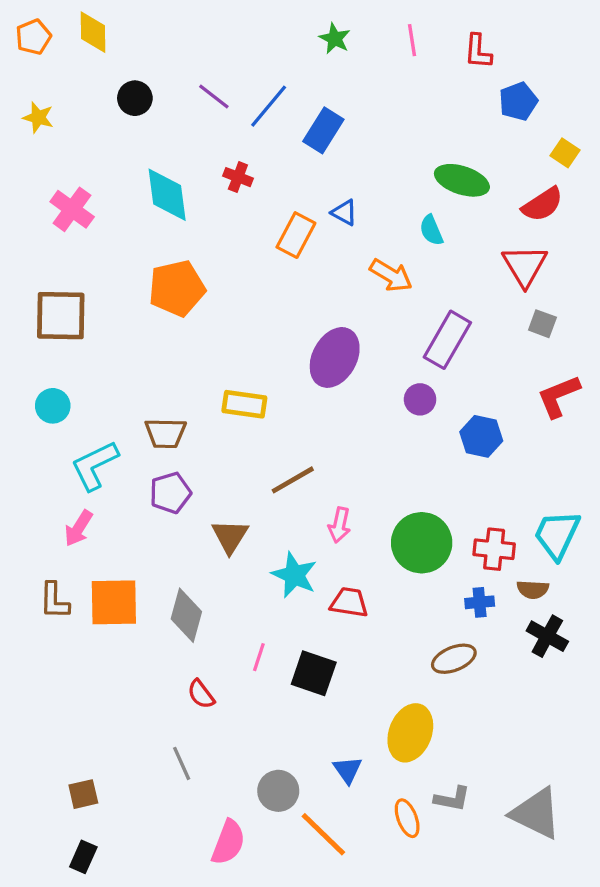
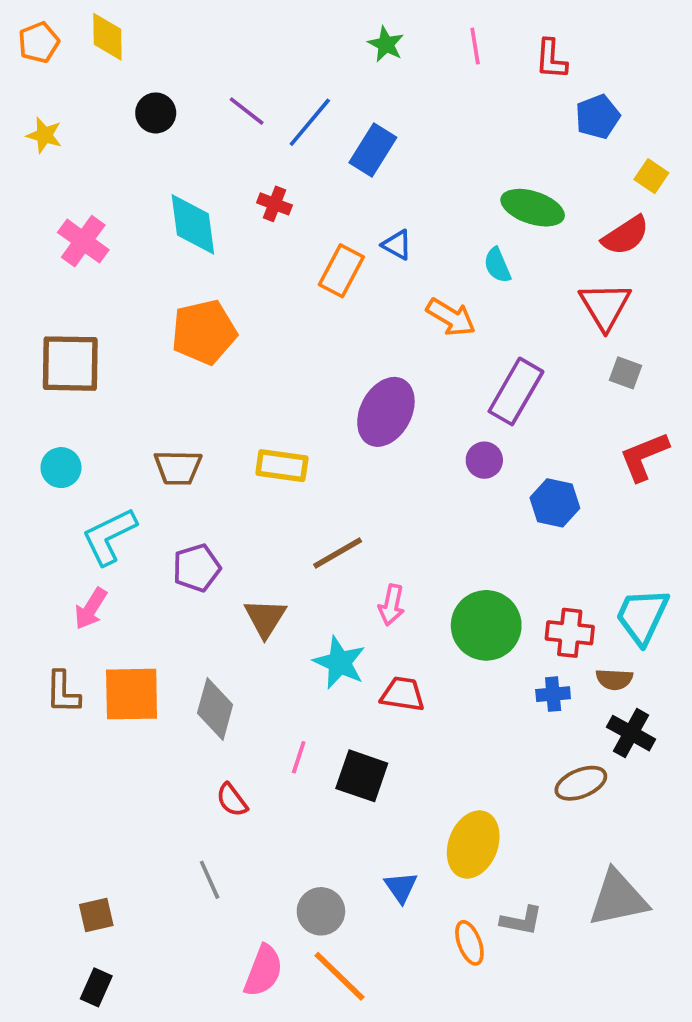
brown trapezoid: (165, 433) -> (178, 468), moved
brown ellipse: (454, 659) -> (581, 783), moved
gray triangle: (536, 813) -> (618, 898), moved, turned -38
orange line: (323, 834) -> (340, 976), moved

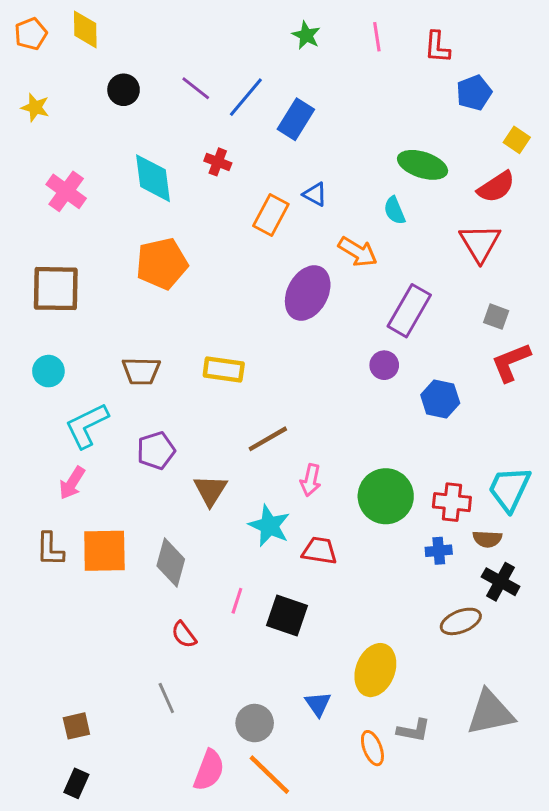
gray square: (625, 373) -> (496, 317), moved
purple ellipse: (386, 412) -> (308, 293), moved

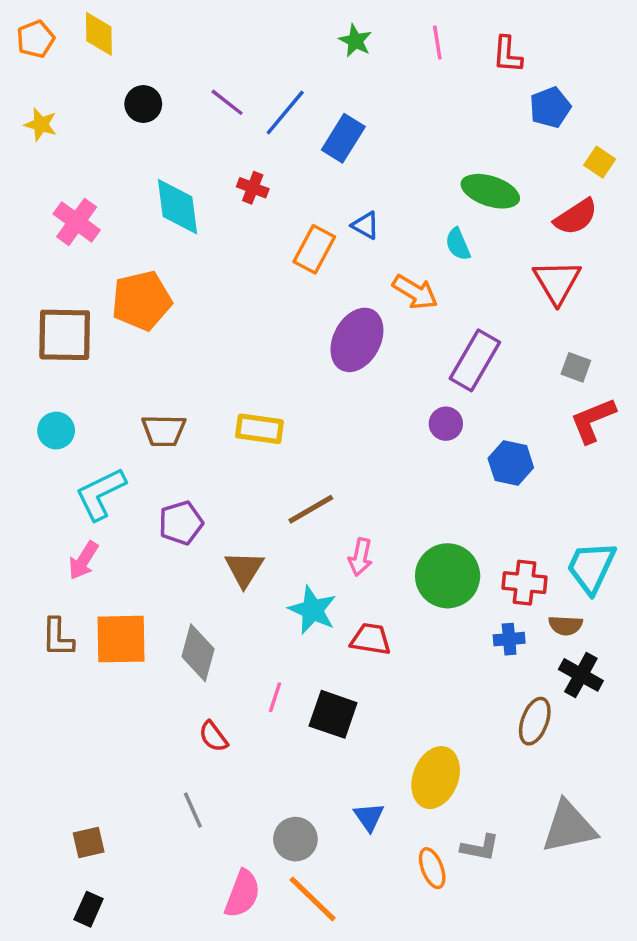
orange pentagon: (162, 264) -> (142, 301), moved
brown ellipse: (461, 621) -> (535, 721), turned -48

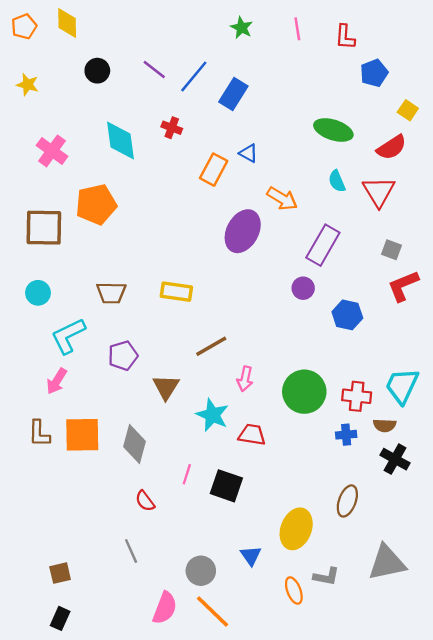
cyan semicircle: (458, 244) -> (337, 181), moved
brown ellipse: (535, 721) -> (347, 501), moved

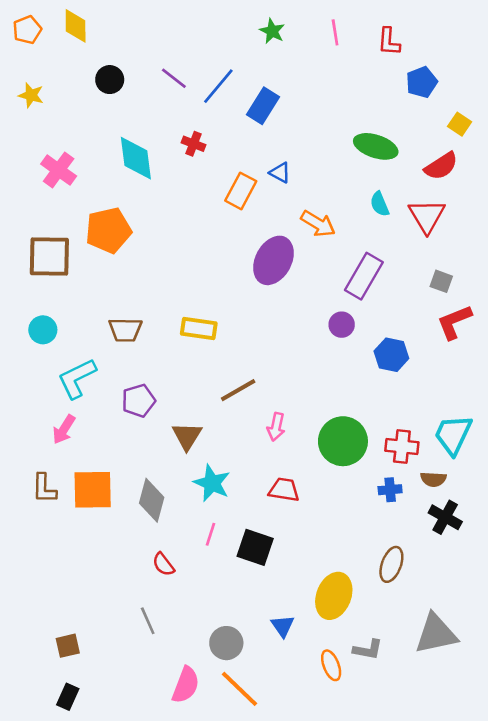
cyan star: (212, 415) -> (212, 483), moved

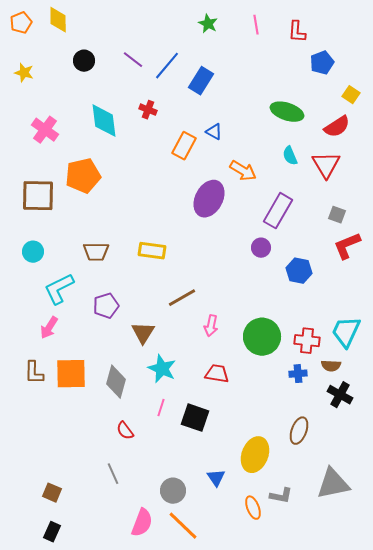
brown square: (68, 646) -> (52, 493), turned 36

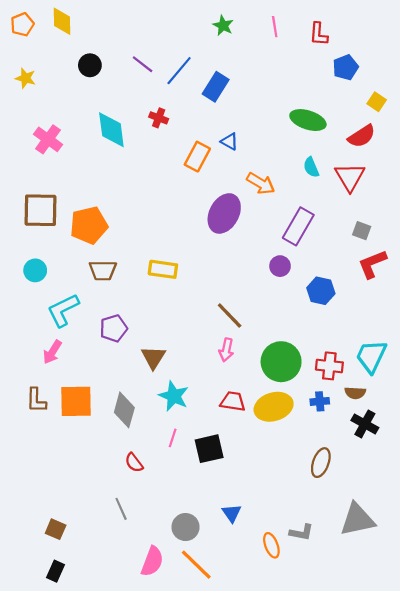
orange pentagon: (83, 176) -> (89, 225), moved
brown line: (182, 298) -> (230, 315), moved, turned 76
black square: (195, 418) -> (209, 449), turned -32
yellow ellipse: (255, 455) -> (274, 407), moved, turned 52

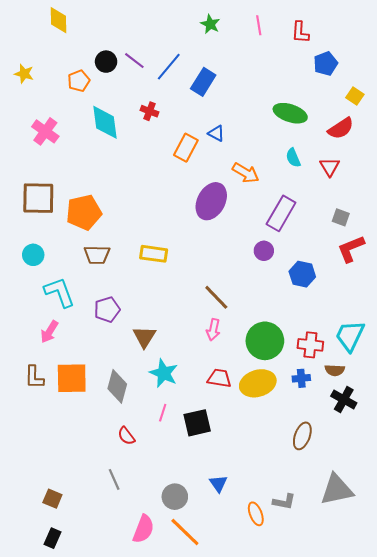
orange pentagon: (22, 24) -> (79, 81), moved
black circle: (90, 65) -> (106, 62), moved
red triangle: (350, 177) -> (330, 167), size x0.7
cyan L-shape: (63, 310) -> (60, 292), turned 96

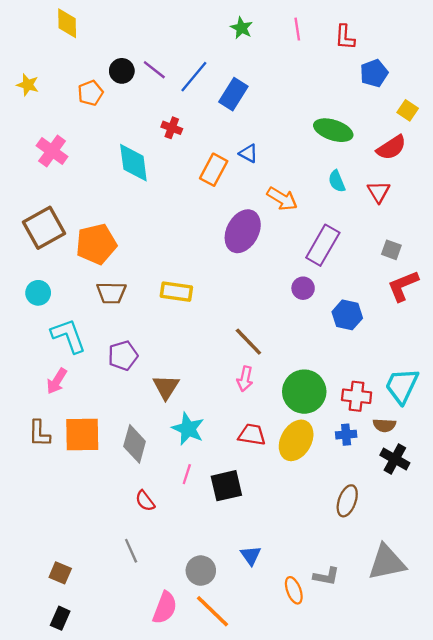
cyan diamond: (105, 122) -> (133, 163), moved
brown square: (38, 198) -> (44, 228), turned -30
yellow ellipse: (258, 383) -> (296, 440), turned -44

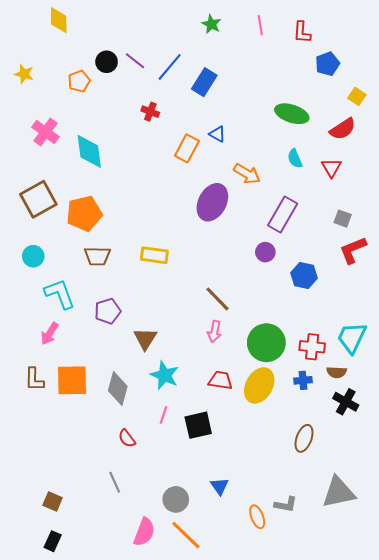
cyan diamond: (133, 163) -> (89, 151), moved

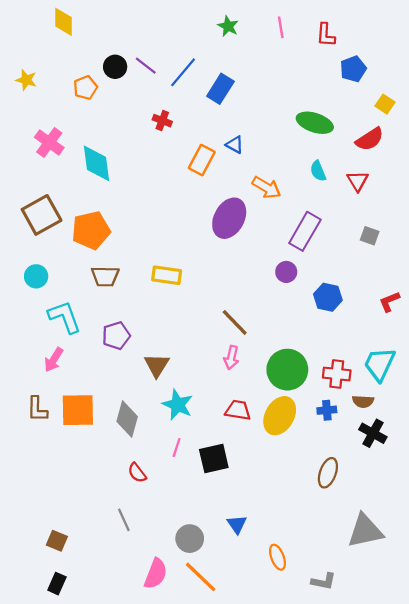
red L-shape: (353, 250) -> (389, 302), moved, size x0.7
gray L-shape: (286, 505) -> (324, 581), moved

